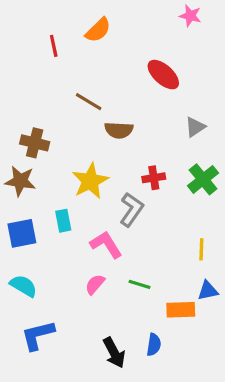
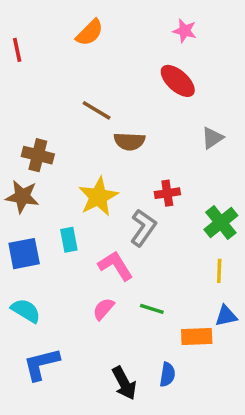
pink star: (190, 16) -> (185, 31), moved
orange semicircle: (98, 30) -> (90, 33), moved
red line: (54, 46) -> (17, 50), moved
green cross: (203, 179) -> (221, 223), moved

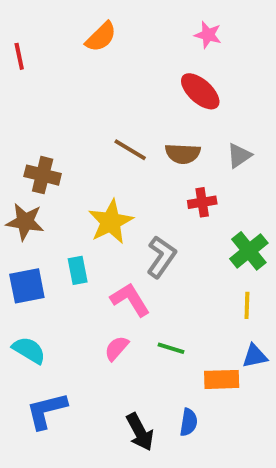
brown line: (97, 110) -> (130, 150), moved
brown semicircle: (129, 141) -> (183, 154), moved
red cross: (167, 193) -> (202, 202), moved

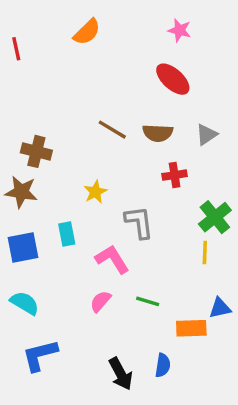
yellow star: (111, 222) -> (95, 192), size x0.6
gray L-shape: (161, 257) -> (139, 222), turned -42
yellow line: (247, 305) -> (205, 253), moved

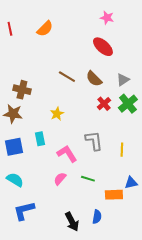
orange semicircle: (87, 32) -> (45, 29), moved
brown semicircle: (158, 133) -> (94, 79), turned 42
red cross: (175, 175) -> (104, 104), turned -32
green cross: (215, 217) -> (128, 104), moved
gray L-shape: (139, 222) -> (94, 141), moved

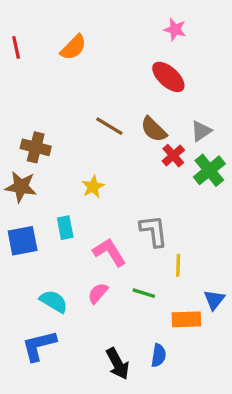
red cross: (104, 104) -> (173, 156), moved
yellow line: (122, 150) -> (178, 265), moved
cyan semicircle: (15, 180) -> (54, 301), moved
blue triangle: (131, 183) -> (214, 300), turned -40

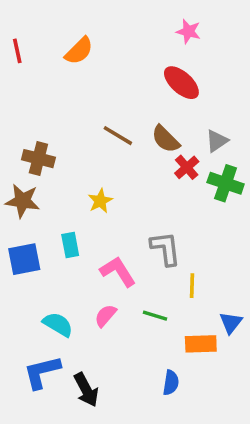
green cross: (209, 170) -> (226, 183), turned -32
black arrow: (118, 364) -> (86, 390), moved

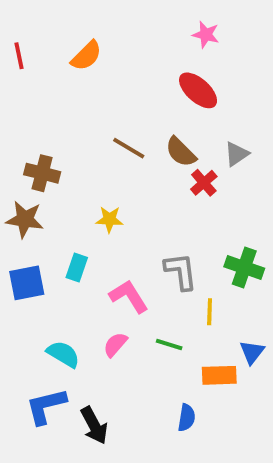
green cross: (226, 183) -> (244, 267), moved
yellow star: (100, 201) -> (109, 219), turned 30
cyan rectangle: (70, 245) -> (77, 267), turned 30

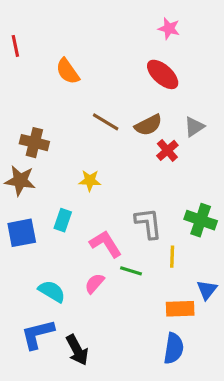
orange semicircle: (86, 56) -> (68, 71), moved, turned 100
brown semicircle: (181, 152) -> (148, 125), turned -72
green line: (169, 345) -> (131, 271), moved
blue semicircle: (186, 418) -> (174, 348), moved, size x1.4

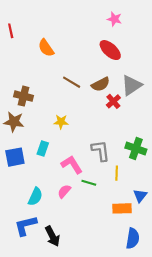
gray triangle: (194, 127) -> (132, 85), size x1.5
cyan semicircle: (52, 291) -> (35, 197), turned 84
blue semicircle: (174, 348) -> (133, 238), moved

